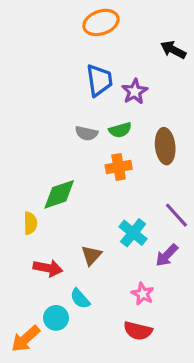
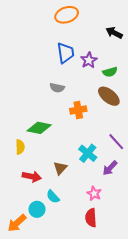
green semicircle: (120, 130) -> (110, 72), moved
brown ellipse: (165, 146) -> (109, 96), turned -45
green diamond: (59, 194) -> (39, 128), turned 30
red semicircle: (138, 331) -> (91, 218), turned 72

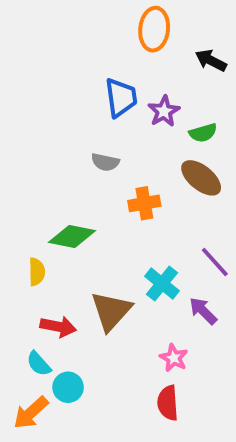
orange ellipse: (67, 15) -> (154, 29), moved, turned -65
brown triangle: (60, 168) -> (111, 311), size x1.6
purple arrow: (110, 168) -> (203, 311), turned 91
cyan semicircle: (53, 197) -> (39, 364), moved

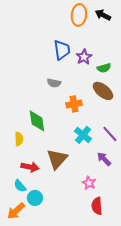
black arrow: (211, 60) -> (103, 15), moved
green diamond: (72, 237) -> (37, 121), turned 70
cyan cross: (162, 284) -> (83, 135), moved
red semicircle: (168, 403) -> (97, 206), moved

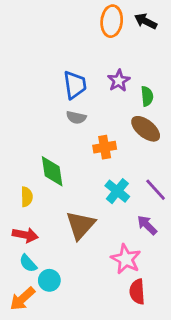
blue trapezoid: (62, 50) -> (75, 85), moved
green semicircle: (104, 68) -> (147, 96), turned -80
red arrow: (30, 167) -> (25, 235), moved
pink star: (89, 183) -> (126, 259), size x1.5

